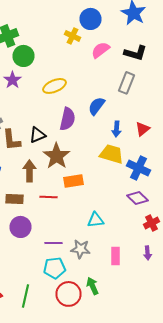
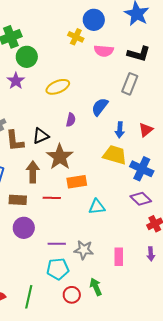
pink semicircle: (100, 50) -> (104, 51), turned -138
purple semicircle: (68, 119) -> (71, 120), size x0.6
cyan triangle: (96, 220) -> (97, 207), moved
red circle: (68, 294) -> (72, 295), size x0.7

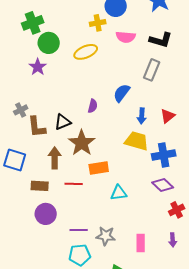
yellow cross: (76, 37) -> (98, 23), turned -35
yellow ellipse: (58, 87) -> (86, 52), moved
blue cross: (142, 169) -> (164, 155), turned -35

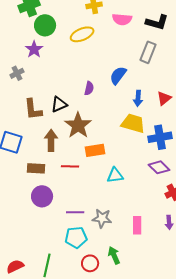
gray cross: (21, 110) -> (17, 73), moved

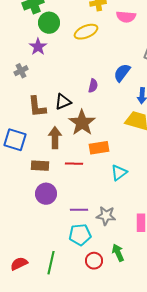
cyan triangle: (115, 175) -> (119, 173), turned -30

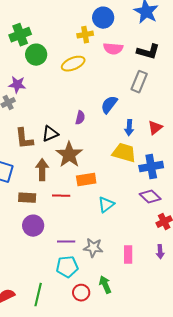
purple star: (38, 47) -> (17, 85), moved, turned -30

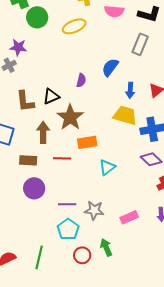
pink rectangle: (128, 255) -> (129, 217), turned 66
cyan pentagon: (67, 267) -> (68, 229), turned -30

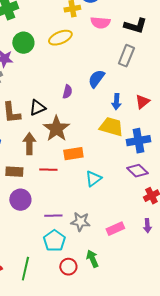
green circle: (37, 17) -> (23, 43), moved

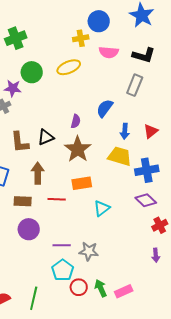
brown star: (56, 129) -> (78, 149), moved
pink rectangle: (115, 229) -> (124, 291), moved
red circle: (68, 267) -> (79, 287), moved

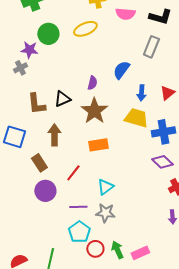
red line: (57, 199) -> (73, 173), moved, turned -54
brown rectangle: (23, 201) -> (39, 163), turned 54
cyan triangle: (102, 208) -> (105, 187), moved

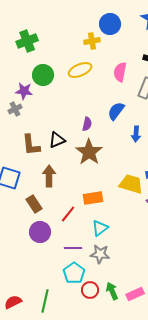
pink semicircle: (125, 14) -> (120, 72), moved, turned 96
yellow trapezoid: (136, 118) -> (131, 184), moved
orange rectangle: (98, 145) -> (93, 198), moved

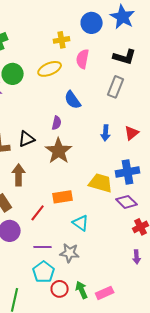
blue circle: (110, 24) -> (92, 23), moved
pink semicircle: (120, 72) -> (83, 59), moved
blue semicircle: (116, 111) -> (73, 100), moved, turned -72
cyan triangle: (100, 228) -> (81, 223), moved, turned -48

